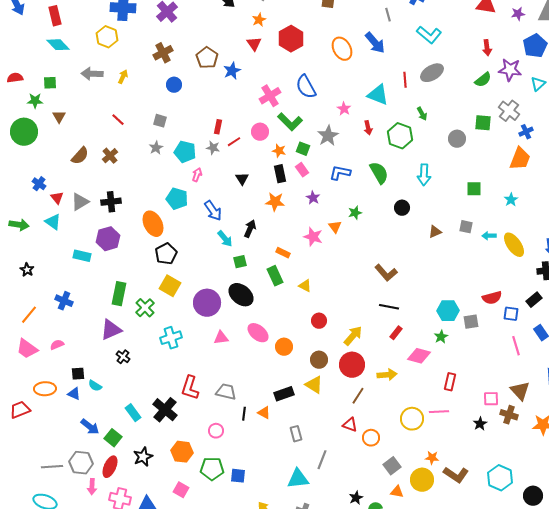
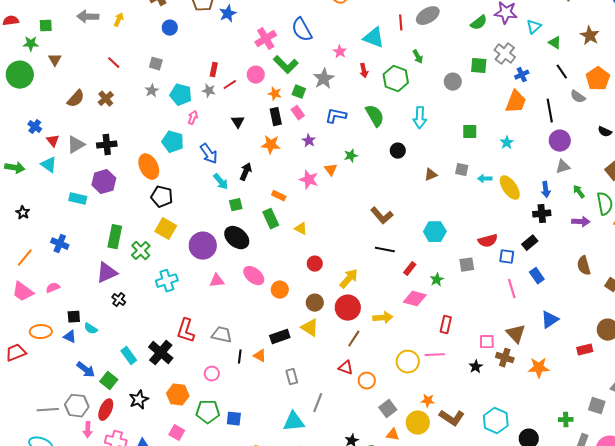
black pentagon: (166, 254) -> (162, 197), turned -30
cyan hexagon: (448, 311) -> (435, 232), moved
red rectangle: (396, 333) -> (410, 269), moved

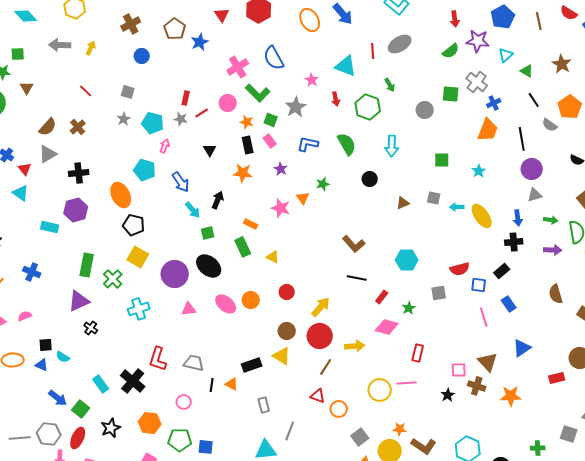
gray triangle: (76, 145) -> (48, 154), moved
green arrow: (579, 192) -> (551, 220), turned 136
orange circle: (280, 290) -> (251, 300), moved

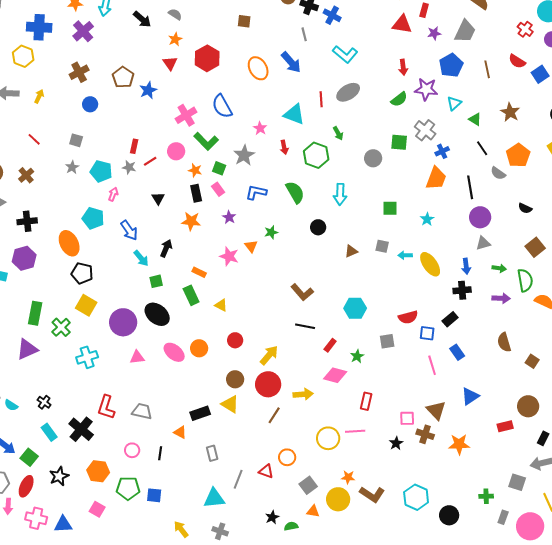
black cross: (91, 328) -> (44, 402), moved
black line: (212, 385) -> (160, 453), moved
red triangle: (318, 396) -> (266, 471), moved

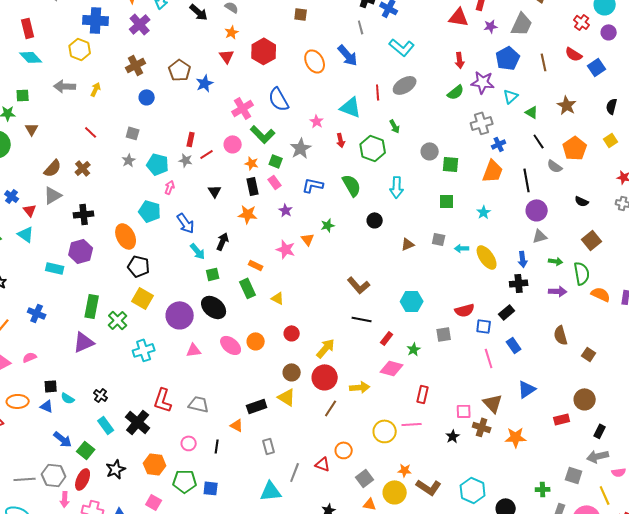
gray cross: (425, 130) -> (482, 123), turned 35
green square: (399, 142) -> (451, 164), moved

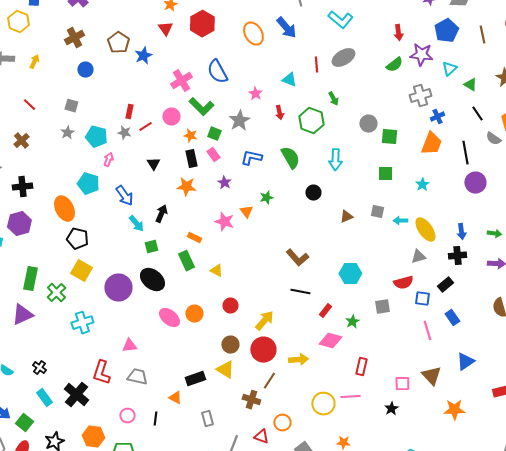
cyan triangle: (351, 107) -> (289, 80), size x0.7
gray triangle: (540, 236) -> (418, 257), moved
pink triangle: (194, 350) -> (129, 346), moved
brown cross: (482, 427) -> (251, 400), moved

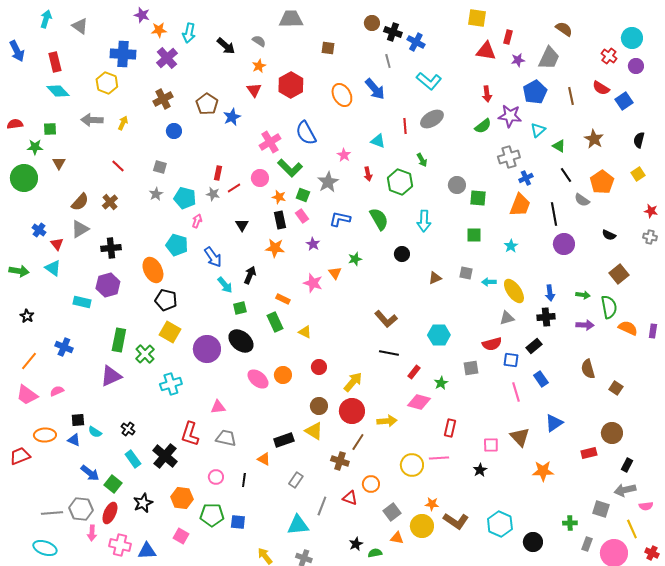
gray rectangle: (207, 419) -> (296, 480), turned 49

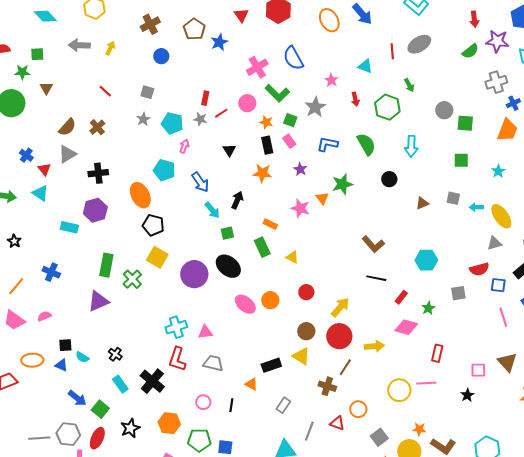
green star: (355, 259) -> (342, 184), size x1.5
cyan cross: (171, 384) -> (176, 327), moved

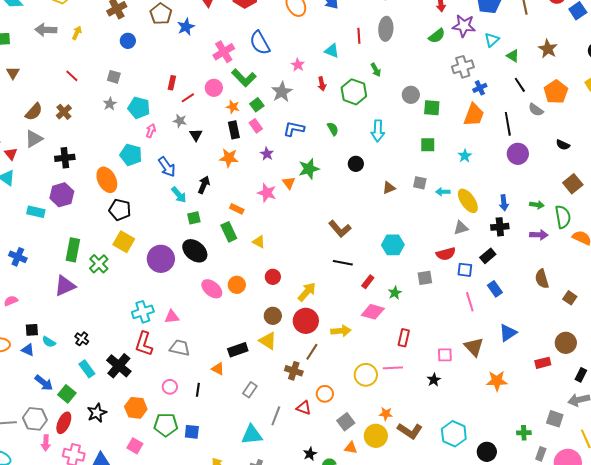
gray ellipse: (419, 44) -> (386, 29), turned -55
gray star: (200, 119) -> (180, 121), moved
green square: (290, 120) -> (257, 105), turned 32
green semicircle: (366, 144) -> (333, 129), size x0.6

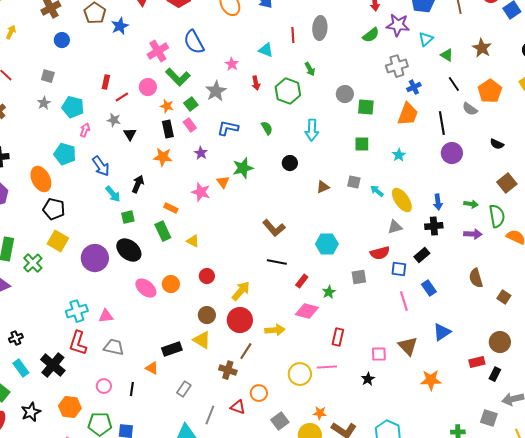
cyan arrow: (443, 192) -> (377, 191), turned 40
black cross: (82, 339) -> (16, 338), turned 32
black rectangle: (581, 375) -> (495, 374), moved

